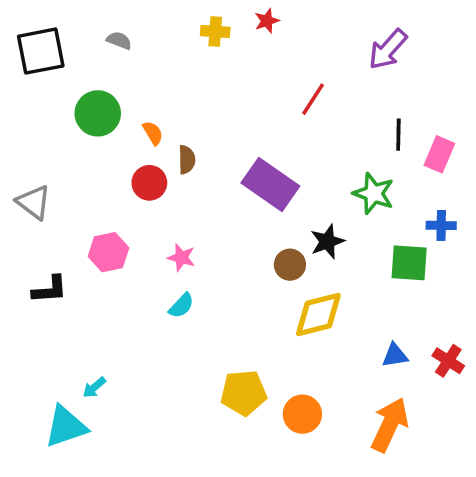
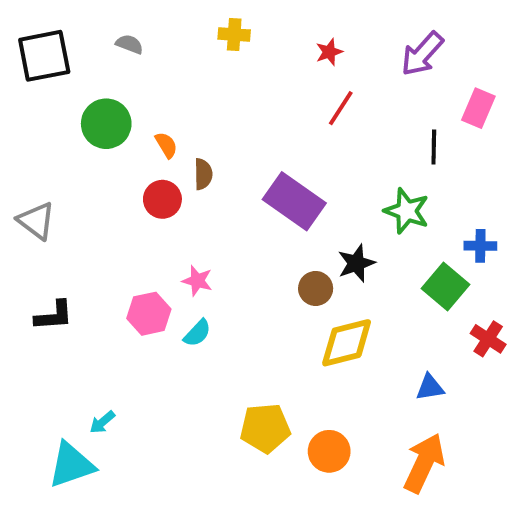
red star: (267, 21) -> (329, 52), moved
pink rectangle: (439, 154) -> (478, 108), moved
pink hexagon: (108, 252) -> (149, 314), moved
green square: (409, 263) -> (445, 287), turned 36
red cross: (448, 361) -> (488, 339), moved

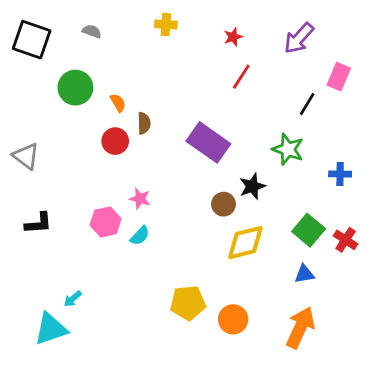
black square: (44, 56) -> (32, 40), turned 30
black line: (434, 147) -> (307, 104), turned 30
green square: (445, 287) -> (309, 230), moved

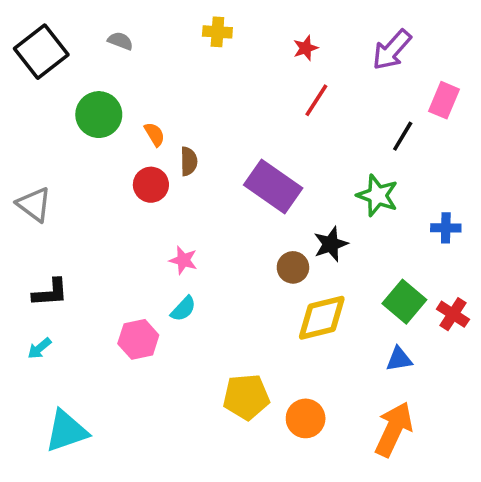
black square: (32, 40) -> (41, 52), turned 33
pink hexagon: (106, 222) -> (138, 339), moved
cyan arrow: (73, 299) -> (39, 348), moved

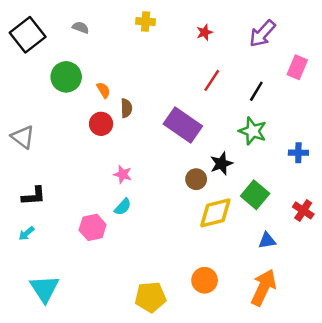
red line: (316, 100) -> (212, 80), moved
black line: (403, 136) -> (256, 91), moved
green square: (404, 302) -> (255, 195), moved
yellow pentagon: (246, 397) -> (150, 297), moved
cyan triangle: (66, 431) -> (44, 289), turned -44

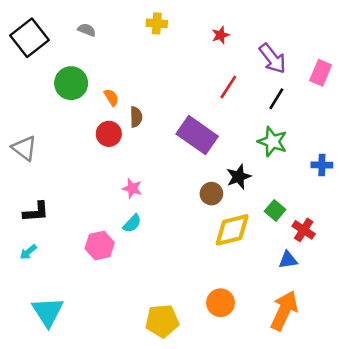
purple arrow: (262, 34) -> (272, 58), moved, turned -80
green square: (255, 195) -> (275, 210), size x0.7
red cross: (303, 210) -> (304, 230), moved

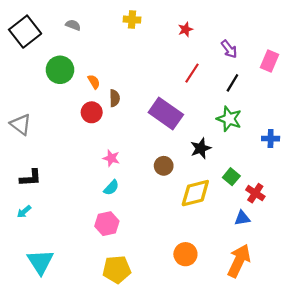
purple arrow: (272, 58) -> (229, 49), size x0.7
brown circle: (211, 194) -> (164, 166), moved
pink hexagon: (100, 246) -> (107, 224), moved
yellow pentagon: (162, 321) -> (117, 269), moved

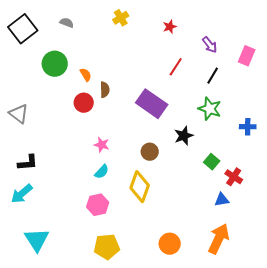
yellow cross: (132, 20) -> (121, 18), turned -35
yellow diamond: (195, 193) -> (140, 187), moved, turned -56
cyan arrow: (24, 212) -> (22, 194), size x1.6
orange circle: (185, 254) -> (170, 244), moved

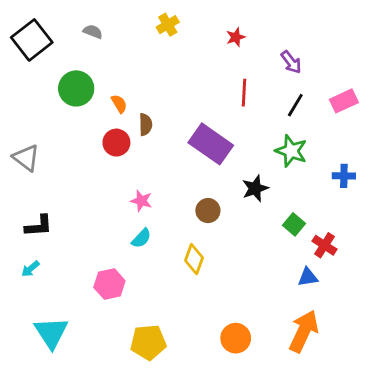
pink rectangle: (247, 56) -> (344, 101), moved, turned 42
red line: (176, 67) -> (244, 93), turned -30
yellow diamond: (140, 187) -> (194, 259), size x0.7
cyan arrow: (22, 194) -> (30, 269), size x0.6
pink hexagon: (98, 205) -> (109, 284), moved

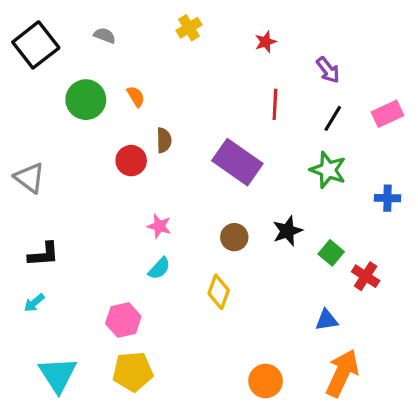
orange semicircle: (119, 104) -> (136, 96), moved
black star: (255, 188) -> (287, 231), moved
blue triangle: (308, 277) -> (326, 320), moved
yellow pentagon: (148, 342) -> (133, 372), moved

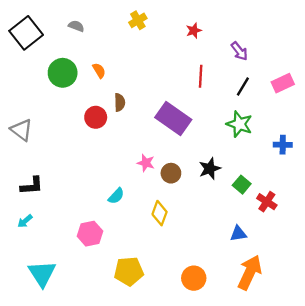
pink star: (159, 226) -> (146, 163), moved
yellow pentagon: (133, 372) -> (129, 271), moved

